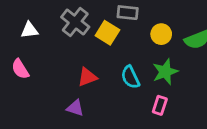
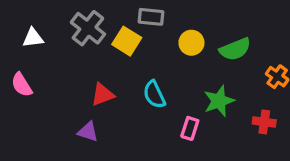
green star: (165, 72) -> (219, 101), moved

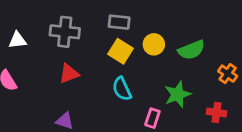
gray cross: (88, 28) -> (65, 32), turned -32
yellow square: (127, 41) -> (120, 51), moved
red triangle: (102, 94) -> (69, 74), moved

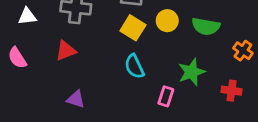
green semicircle: (191, 50) -> (206, 26), turned 32
red triangle: (69, 74) -> (66, 51), moved

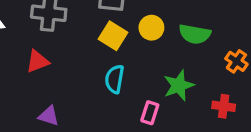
cyan semicircle: (134, 66) -> (115, 79), turned 35

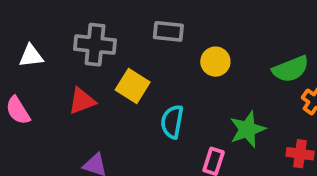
green semicircle: (195, 34) -> (291, 69), moved, turned -32
yellow square: (113, 36) -> (133, 86), moved

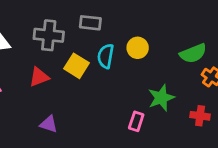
gray rectangle: (168, 31) -> (90, 23), moved
cyan semicircle: (172, 122) -> (106, 56), moved

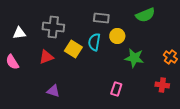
gray rectangle: (90, 23) -> (101, 18), moved
green semicircle: (193, 53) -> (145, 15), moved
green star: (161, 98) -> (134, 58), moved, turned 30

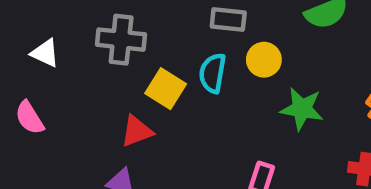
white triangle: (19, 33) -> (45, 53), turned 32
red triangle: (46, 57) -> (137, 131), moved

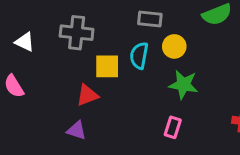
yellow square: (166, 89) -> (107, 66), turned -32
green star: (302, 109) -> (183, 85), moved

